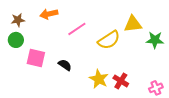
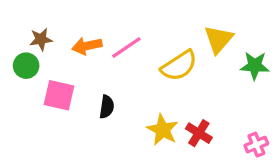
orange arrow: (49, 14) -> (87, 46), moved
brown star: (18, 20) -> (41, 39), moved
yellow triangle: (133, 24) -> (219, 39), turned -42
black semicircle: (65, 65) -> (107, 107), turned 64

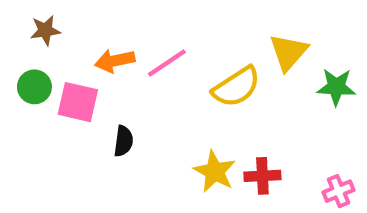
brown star: (41, 39) -> (45, 30), moved
pink square: (59, 95) -> (78, 102), moved
black semicircle: (107, 107) -> (123, 141), moved
red cross: (199, 133) -> (262, 176), turned -35

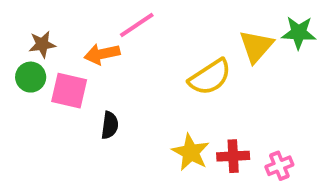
brown star: (45, 30) -> (42, 44), moved
pink line: (167, 63) -> (137, 25), moved
green star: (336, 87) -> (299, 33), moved
pink cross: (338, 191) -> (279, 166), moved

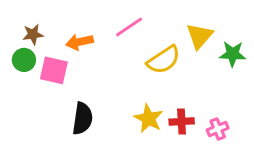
pink line: (137, 25) -> (129, 27), moved
green star: (299, 33) -> (233, 54), moved
black semicircle: (110, 125) -> (83, 118), moved, size x1.5

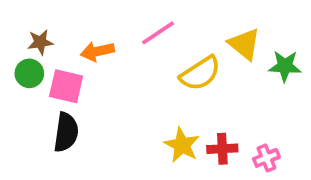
yellow triangle: (200, 36) -> (244, 44), turned -32
black semicircle: (83, 118) -> (66, 132), moved

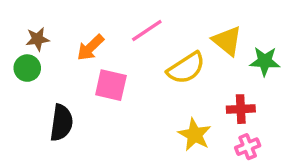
orange arrow: (97, 51) -> (90, 48), turned -32
pink square: (66, 86) -> (111, 85), moved
yellow star: (182, 145) -> (195, 135), moved
red cross: (222, 149) -> (241, 109), moved

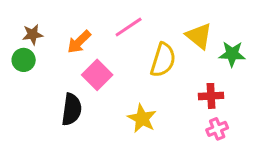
yellow semicircle: (186, 68) -> (163, 60), turned -40
pink square: (111, 85) -> (97, 75), turned 32
black semicircle: (61, 123) -> (72, 109), moved
yellow star: (195, 135) -> (142, 118), moved

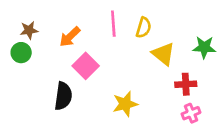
pink line: (129, 27) -> (113, 24), turned -60
yellow triangle: (199, 36) -> (163, 54), moved
yellow semicircle: (163, 60) -> (144, 28), moved, size x0.7
yellow star: (142, 118) -> (125, 104), turned 30

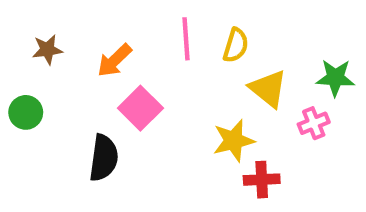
green circle: (21, 53) -> (26, 112), moved
red cross: (186, 84) -> (262, 180), moved
yellow star: (125, 104) -> (234, 141), moved
pink cross: (191, 113) -> (314, 123), moved

